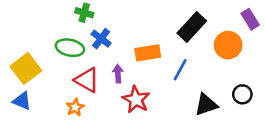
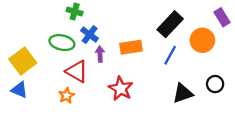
blue line: (180, 70) -> (170, 55), moved
purple arrow: (118, 74) -> (100, 54), moved

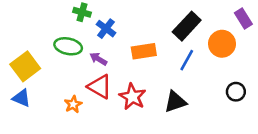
blue cross: (90, 35) -> (106, 29), moved
purple arrow: (100, 54) -> (98, 59), moved, turned -56
red triangle: (77, 71) -> (100, 87), moved
black triangle: (183, 93) -> (175, 102), moved

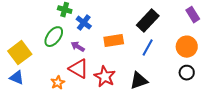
orange circle: (222, 44) -> (187, 47), moved
green ellipse: (68, 46) -> (54, 37), turned -65

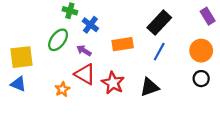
yellow square: (20, 53) -> (21, 57), turned 30

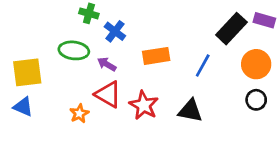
purple rectangle: (208, 16) -> (264, 20), turned -42
black rectangle: (159, 23) -> (231, 29), moved
green ellipse: (58, 40) -> (74, 50), turned 60
black triangle: (150, 87) -> (190, 111), turned 30

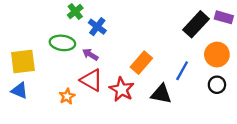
green cross: (89, 13) -> (75, 12), turned 35
orange rectangle: (156, 56) -> (141, 63), moved, turned -40
blue line: (203, 66) -> (182, 71), moved

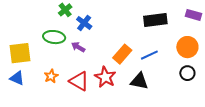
black rectangle: (196, 24) -> (155, 20), moved, turned 40
blue line: (182, 71) -> (149, 55), moved, turned 36
red triangle: (91, 80) -> (79, 81), moved
orange star: (67, 96) -> (51, 76), moved

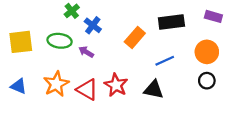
yellow square: (20, 53) -> (21, 42), moved
orange rectangle: (122, 54) -> (135, 37), moved
orange star: (51, 76) -> (56, 84), size x1.6

